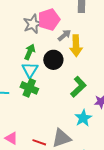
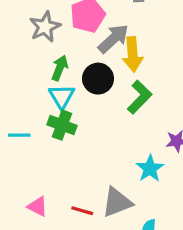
gray star: (33, 24) -> (45, 27), moved
gray arrow: (64, 35) -> (113, 39), size x1.5
green L-shape: (78, 87) -> (140, 97), moved

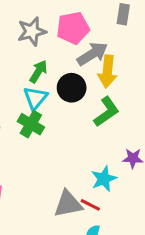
red line: (82, 211) -> (90, 205), moved

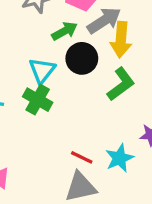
green arrow: (38, 72) -> (64, 31), moved, turned 30
red line: (90, 205) -> (82, 157), moved

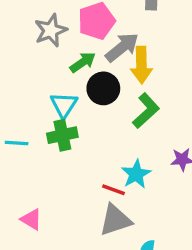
green cross: (38, 100) -> (62, 135), turned -36
cyan star: (120, 158) -> (136, 174), moved

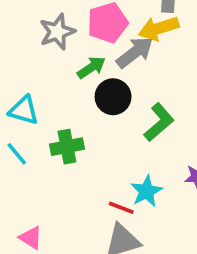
yellow arrow: (141, 65) -> (159, 28), moved, turned 72
cyan triangle: (64, 105) -> (24, 110), moved, turned -48
cyan line: (17, 143) -> (17, 154), turned 45

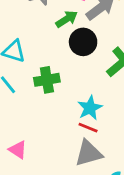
cyan star: (146, 191) -> (90, 108), moved

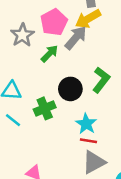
black circle: (83, 42) -> (70, 89), moved

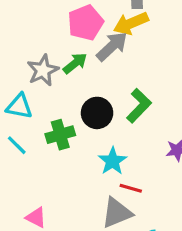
gray star: (22, 35) -> (43, 70), moved
red line: (88, 141) -> (131, 188), moved

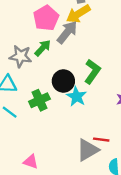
gray star: (43, 70) -> (21, 56), turned -30
cyan star: (112, 161) -> (77, 97), moved
red line: (131, 188) -> (101, 140), moved

